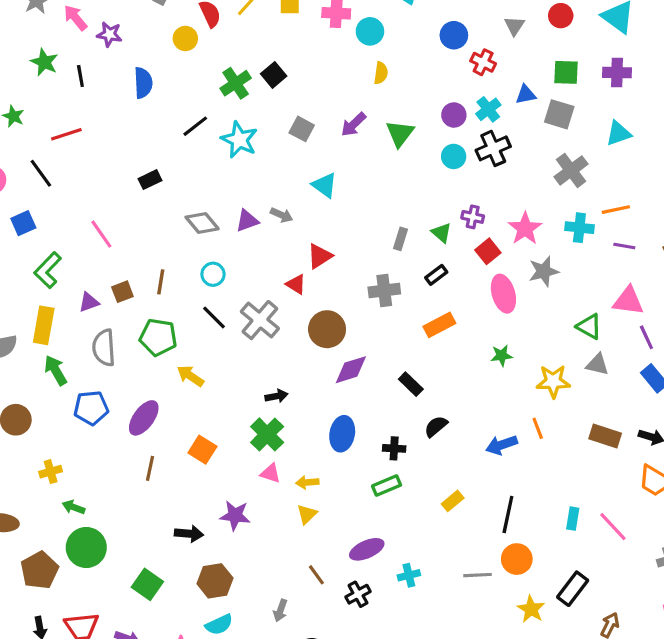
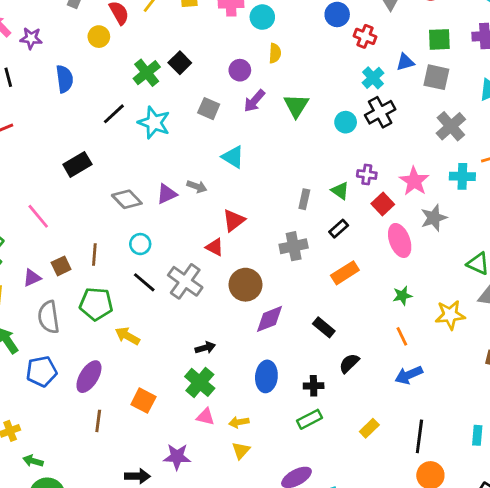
purple circle: (454, 115) -> (240, 70), moved
black rectangle: (150, 180) -> (77, 164), size x1.4
orange line: (538, 428) -> (402, 336), moved

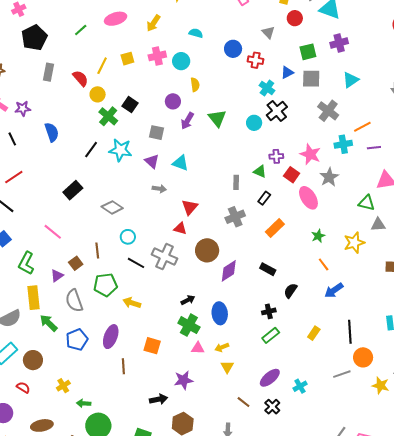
yellow circle: (99, 37) -> (98, 94), moved
purple triangle: (167, 194) -> (152, 161), moved, turned -42
blue ellipse: (266, 376) -> (220, 313), moved

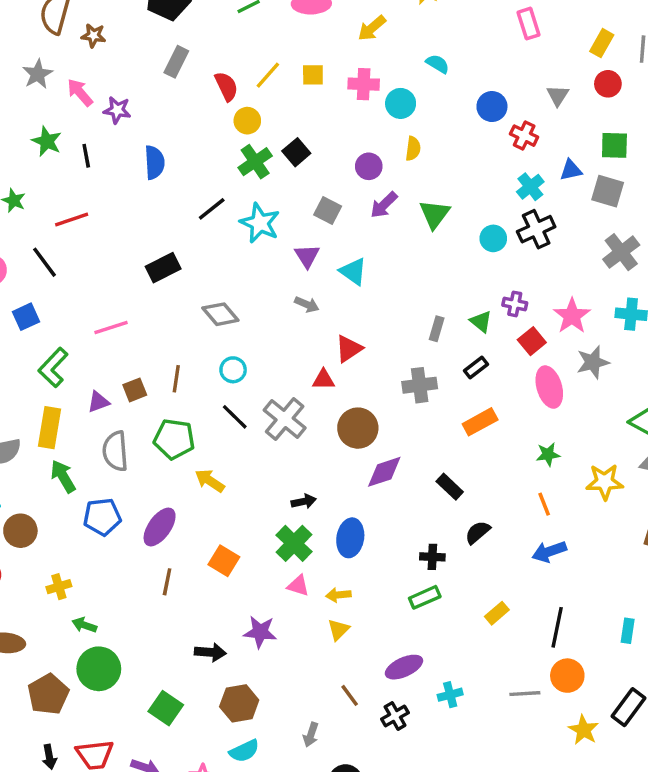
red triangle: (180, 228) -> (323, 380), turned -32
pink line: (53, 232) -> (111, 328), turned -72

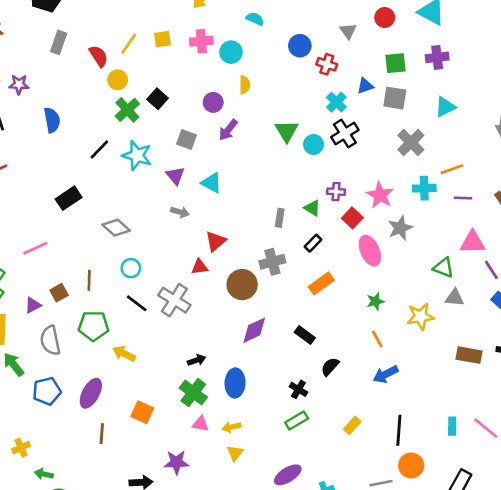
green triangle: (434, 214) -> (287, 131), moved
brown circle: (358, 428) -> (242, 285), moved
black cross: (432, 557) -> (298, 389), turned 36

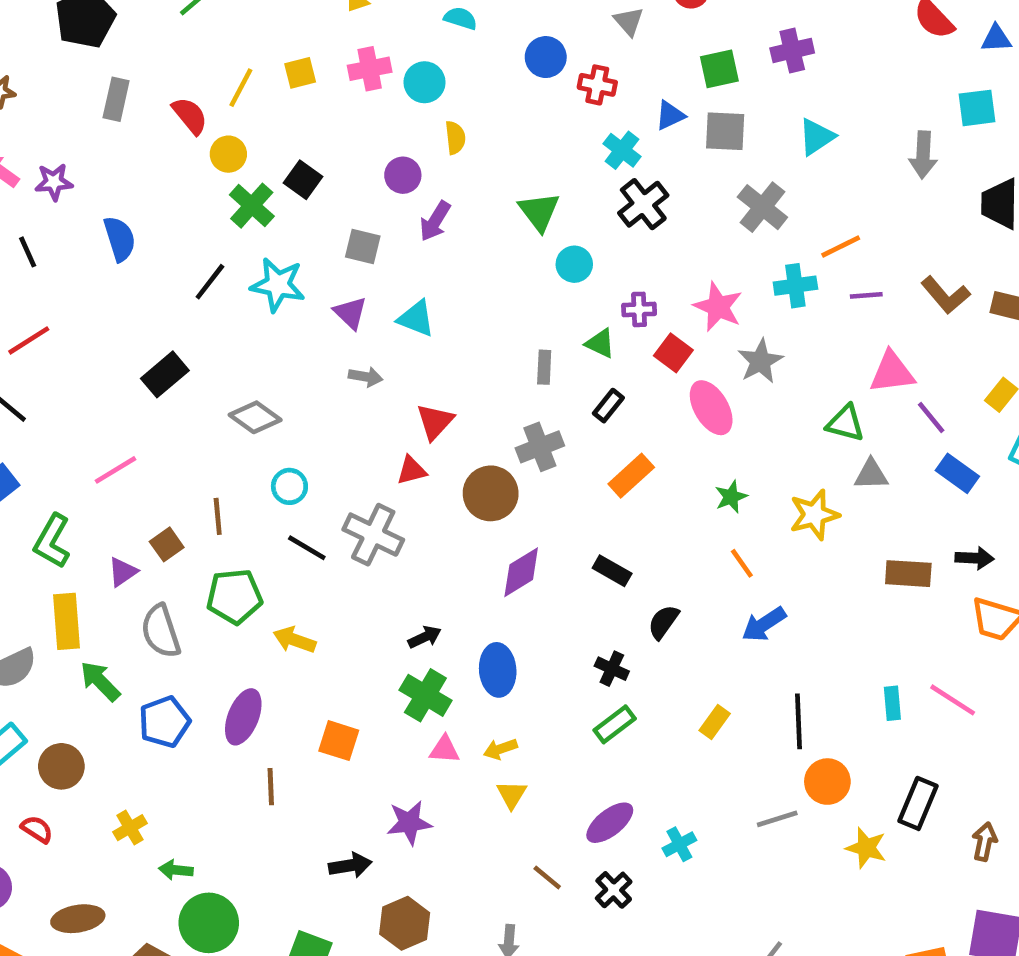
cyan circle: (314, 145) -> (574, 264), moved

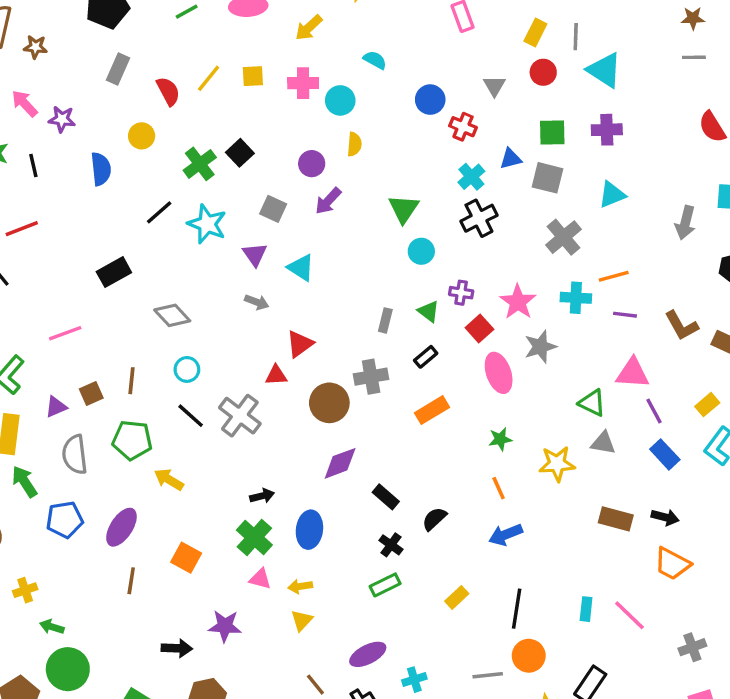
yellow circle: (228, 154) -> (142, 136), moved
black rectangle: (612, 571) -> (386, 497), moved

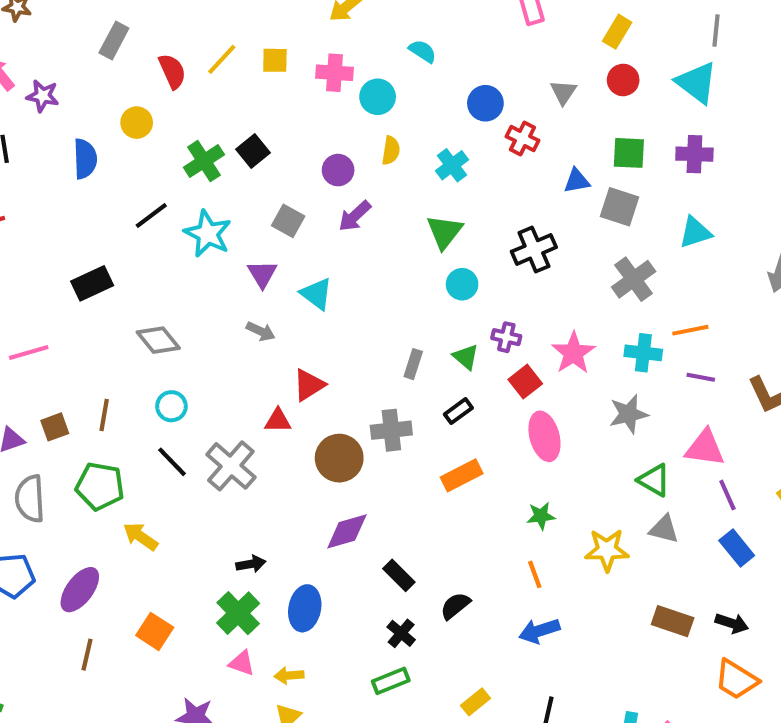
gray line: (576, 37) -> (716, 30), moved
cyan cross: (471, 177) -> (452, 165), moved
gray star: (540, 347) -> (629, 414), moved

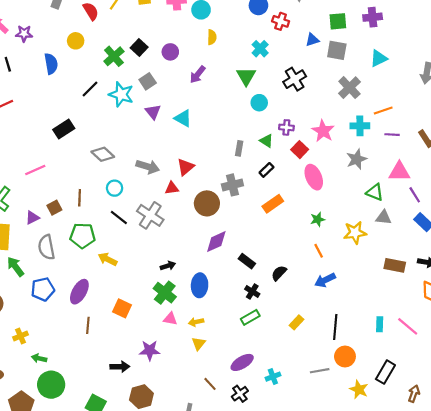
cyan cross: (452, 165) -> (260, 49), moved
purple circle: (338, 170) -> (170, 52), moved
gray square: (288, 221) -> (148, 81), moved, turned 35
gray arrow: (261, 331) -> (148, 167), moved, size x1.5

